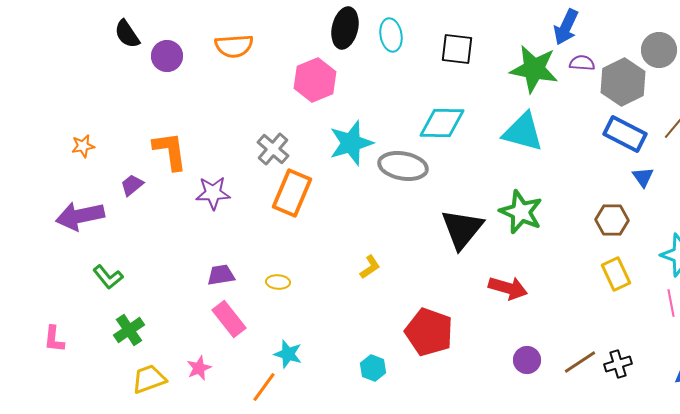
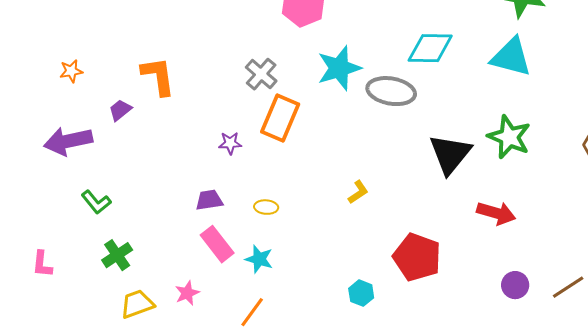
purple star: (213, 193) -> (230, 143), moved, size x0.7
cyan star: (288, 354) -> (259, 259), moved

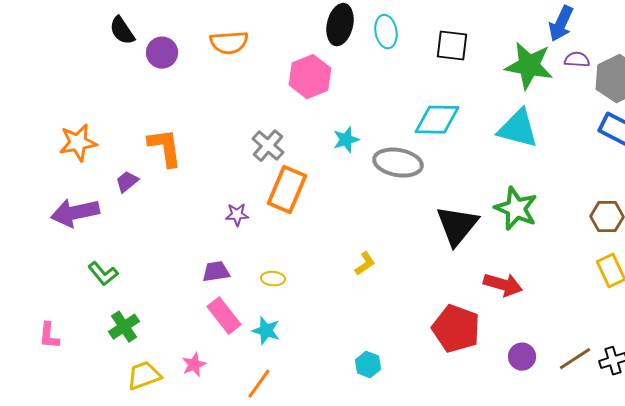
cyan star: (339, 68) -> (346, 140), size x0.6
orange star: (71, 71) -> (78, 143), size x1.6
red pentagon: (417, 257) -> (456, 329), moved

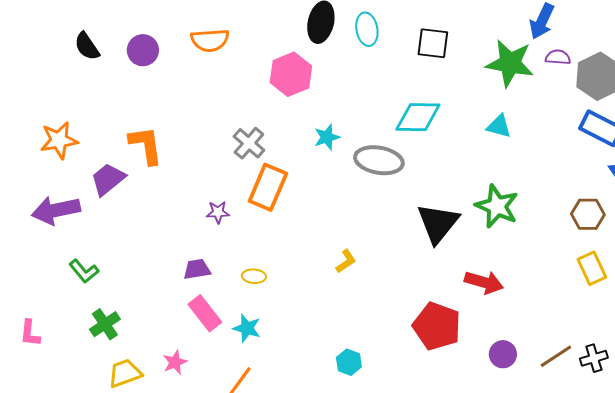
black semicircle: (122, 31) -> (87, 46), moved
cyan triangle: (518, 129) -> (499, 126), size x0.6
purple trapezoid: (127, 182) -> (108, 179), size x1.5

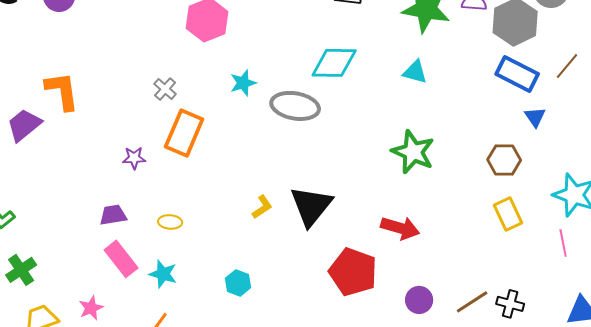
gray cross: (249, 143) -> (165, 89), size x0.7
black triangle: (438, 223) -> (311, 206), moved
black cross: (594, 358) -> (510, 304), turned 32
cyan hexagon: (349, 362) -> (238, 283), moved

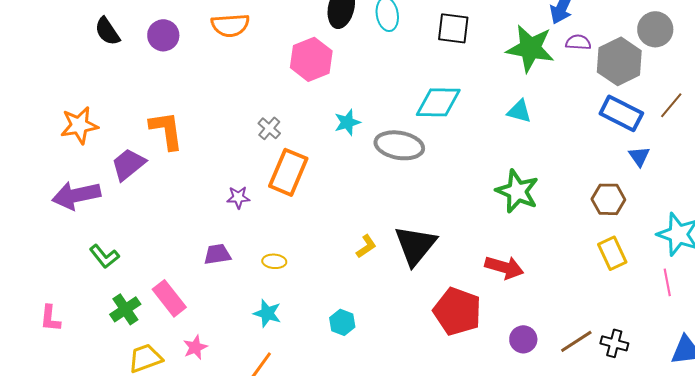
pink rectangle: (121, 259) -> (169, 298), moved

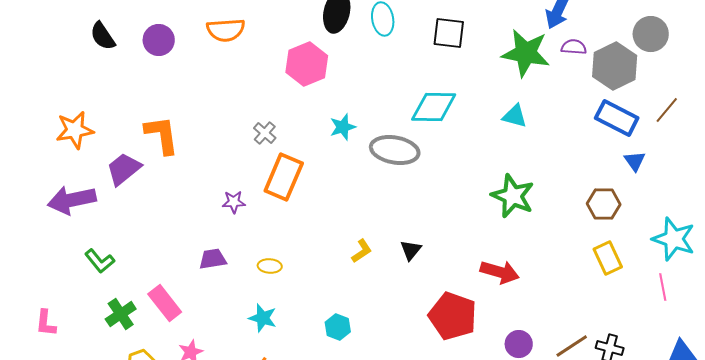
black triangle: (415, 245) -> (411, 250), size x0.5

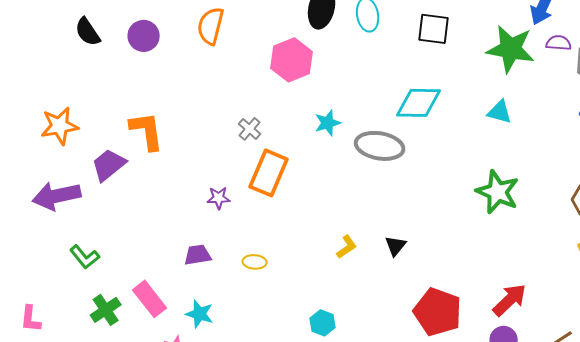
orange semicircle: (226, 30) -> (211, 26), turned 108
red arrow: (500, 272) -> (510, 300), moved, turned -60
cyan star: (263, 318) -> (200, 314), moved

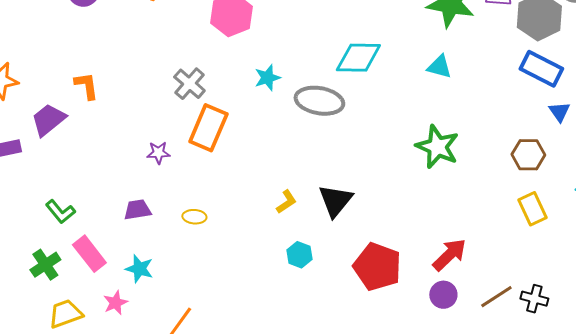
gray cross: (250, 129) -> (189, 84), size x1.4
orange L-shape: (147, 131) -> (86, 86), size x0.7
black triangle: (396, 246) -> (335, 201), size x1.6
green L-shape: (85, 257) -> (60, 212), moved
cyan hexagon: (323, 323) -> (299, 255), moved

